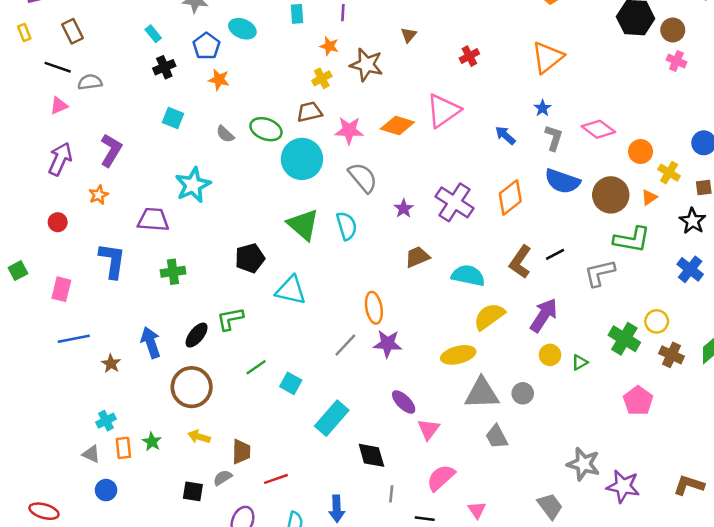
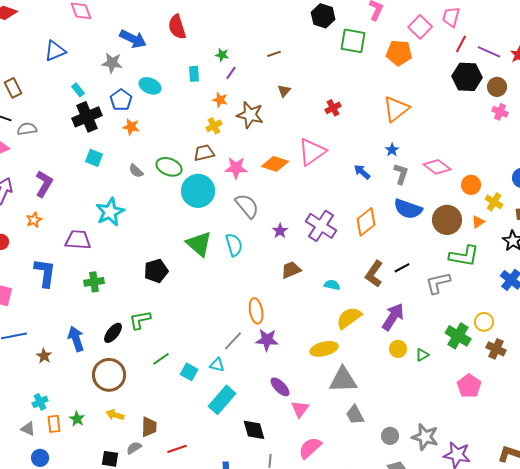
purple line: (343, 13) -> (231, 73), turned 32
black cross: (164, 67) -> (87, 117), size x1.6
cyan semicircle: (468, 276) -> (332, 285), size x0.6
cyan triangle: (291, 290) -> (217, 365), moved, size x0.6
gray circle: (523, 393) -> (390, 436), moved

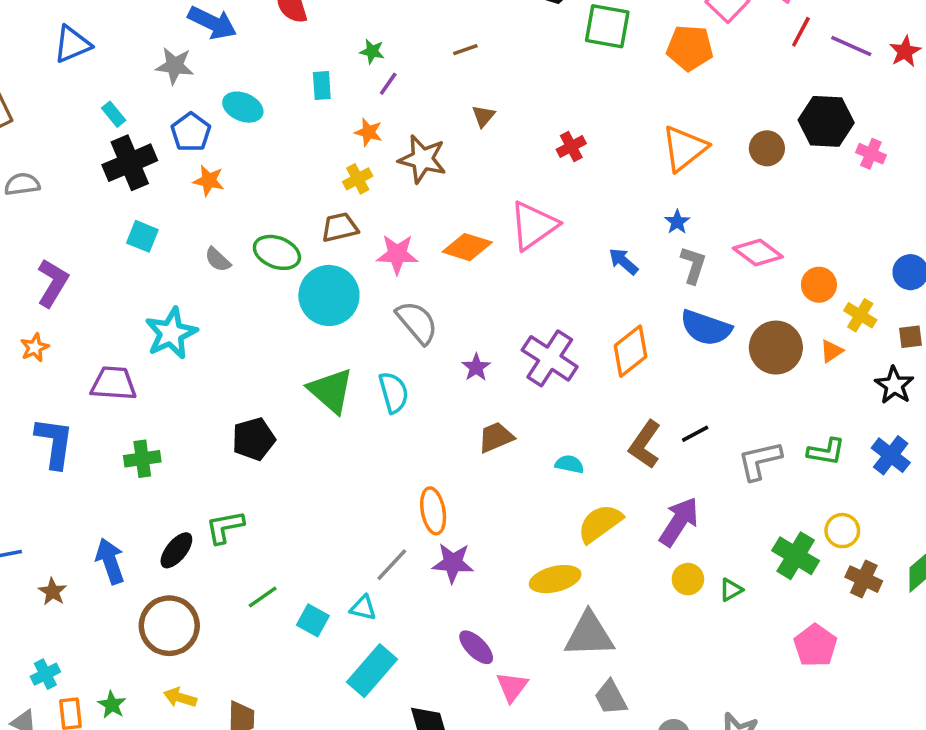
black hexagon: (467, 77) -> (826, 121), moved
brown circle: (497, 87) -> (767, 148), moved
green L-shape: (464, 256) -> (826, 452), moved, size x0.7

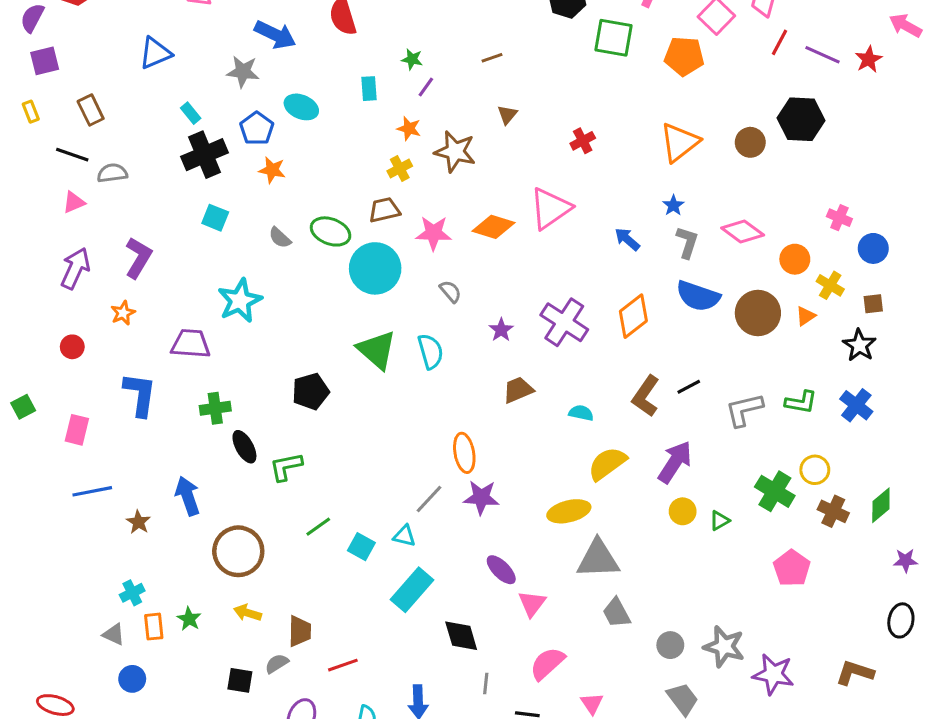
pink cross: (871, 154) -> (839, 218), moved
gray semicircle: (417, 322) -> (450, 291), size x0.6
black ellipse: (176, 550) -> (244, 447), moved, turned -68

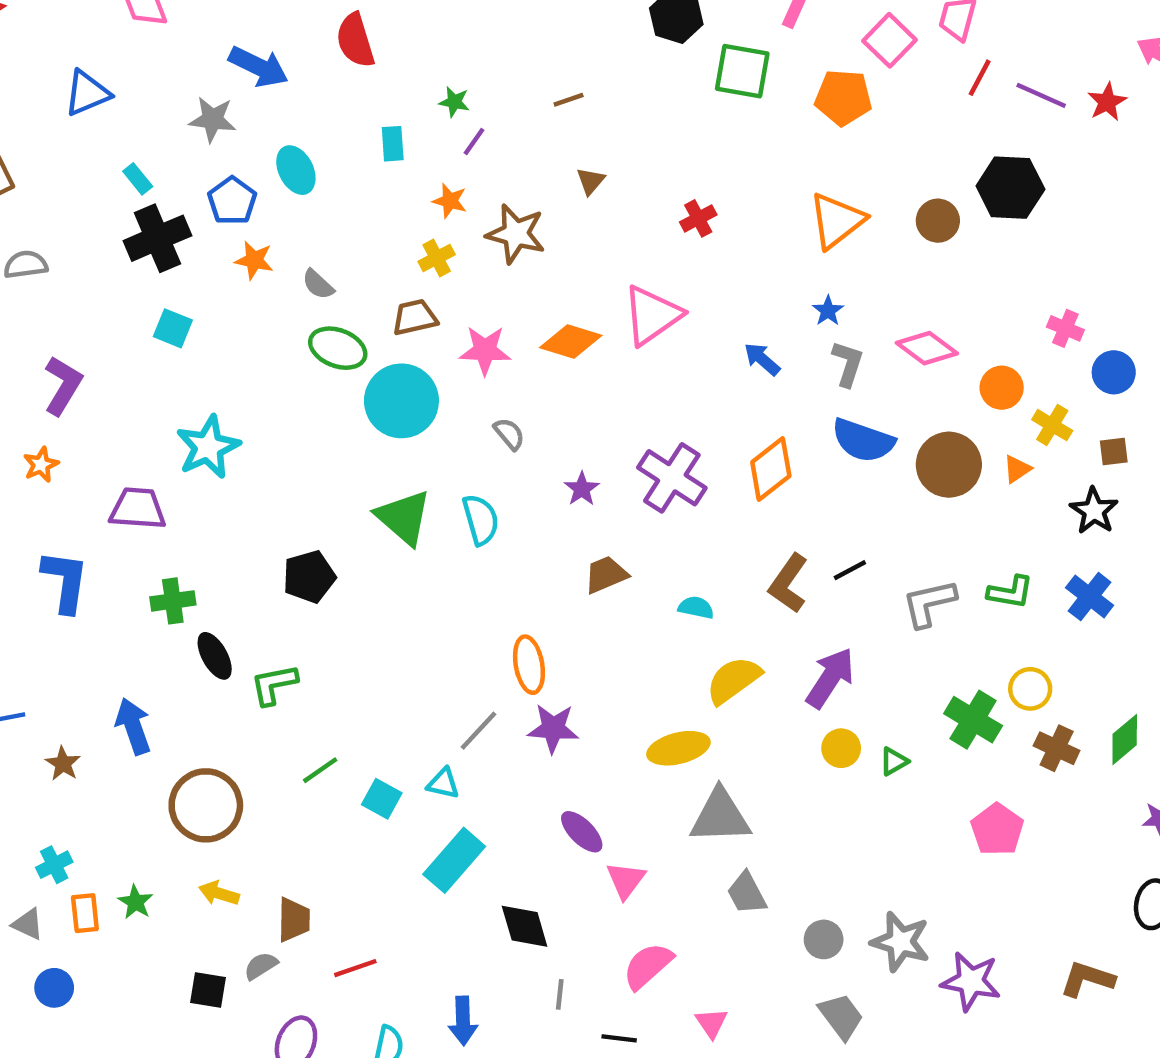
cyan ellipse: (301, 107) -> (296, 170), turned 40
gray semicircle: (280, 238) -> (318, 284), moved

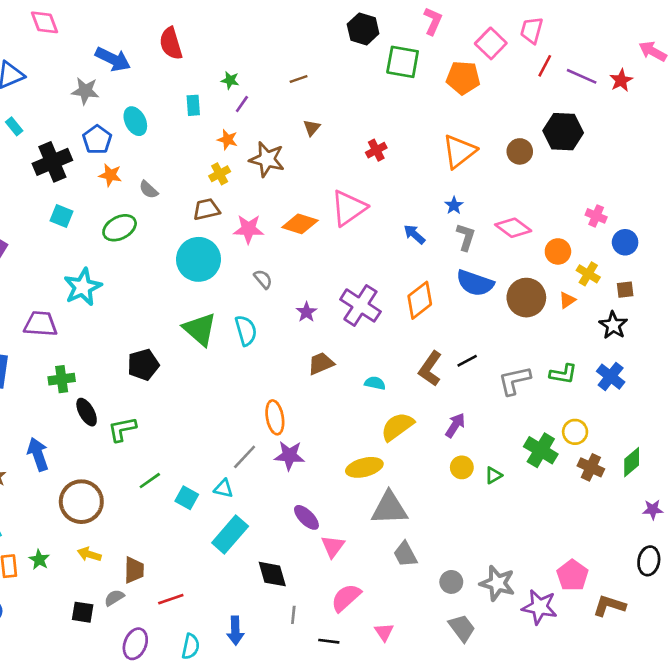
cyan rectangle: (138, 179) -> (14, 126), moved
green ellipse: (338, 348) -> (120, 228), moved, turned -48
purple arrow: (830, 678) -> (455, 425), size x0.7
pink pentagon: (997, 830) -> (572, 575), moved

